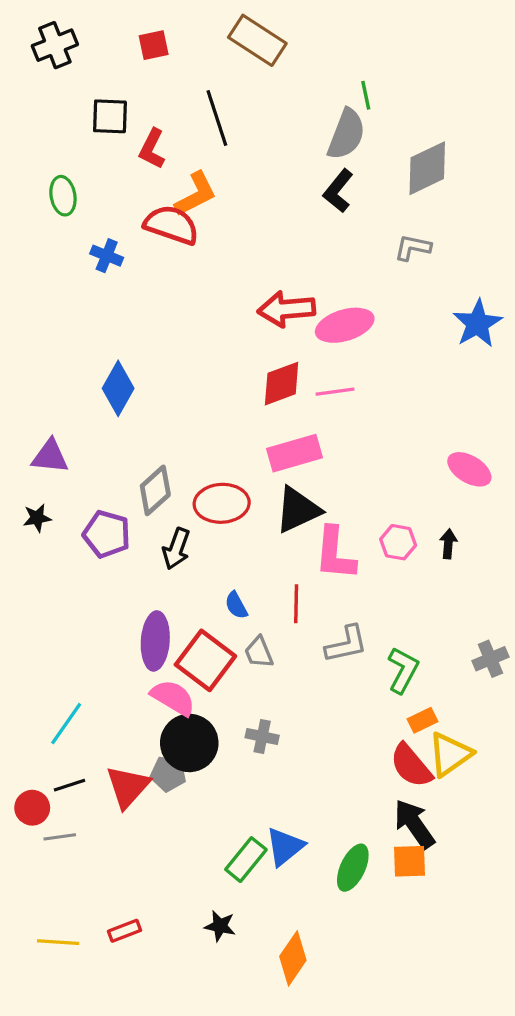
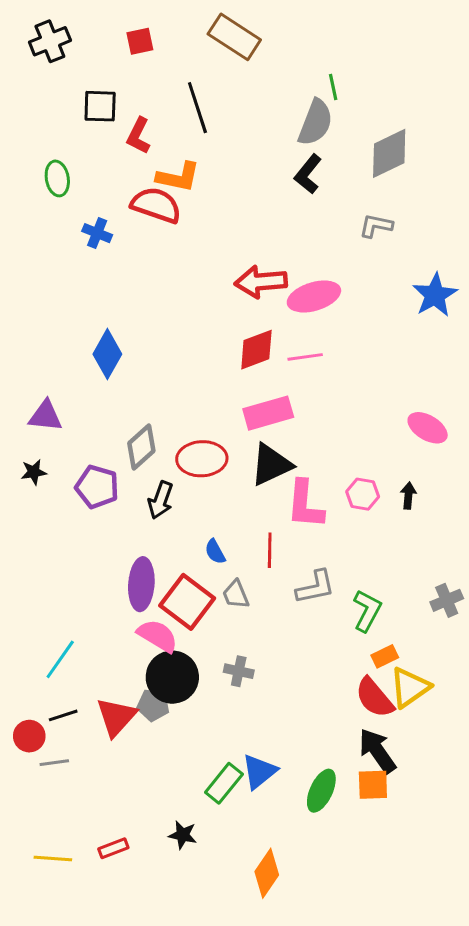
orange L-shape: (196, 194) -> (178, 177), turned 39
black star: (220, 926) -> (183, 835), moved

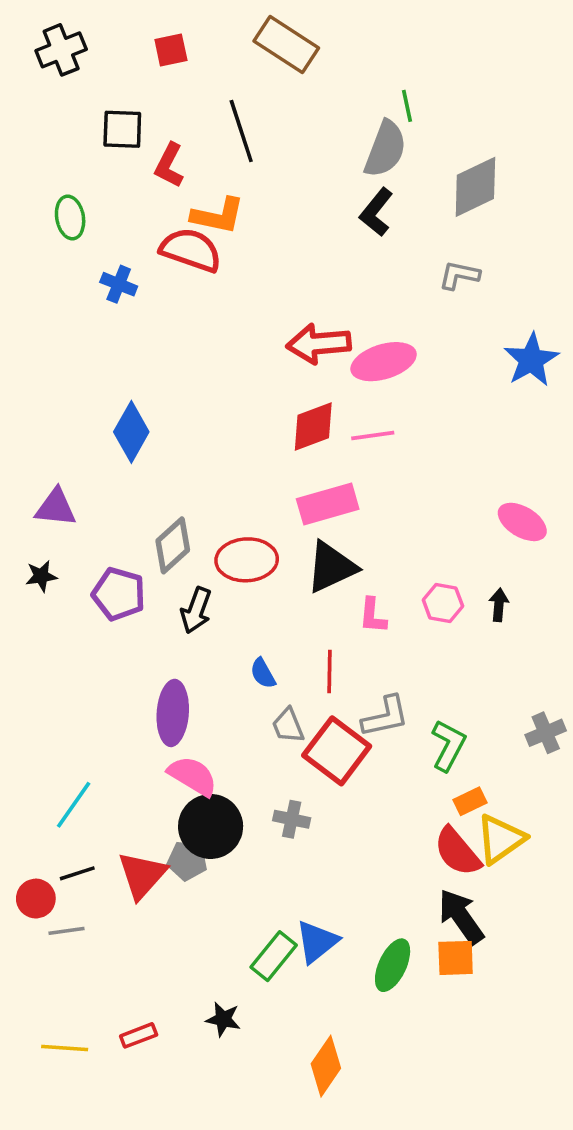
pink L-shape: (305, 504) -> (373, 616), size x0.6
red square: (187, 602) -> (337, 751), moved

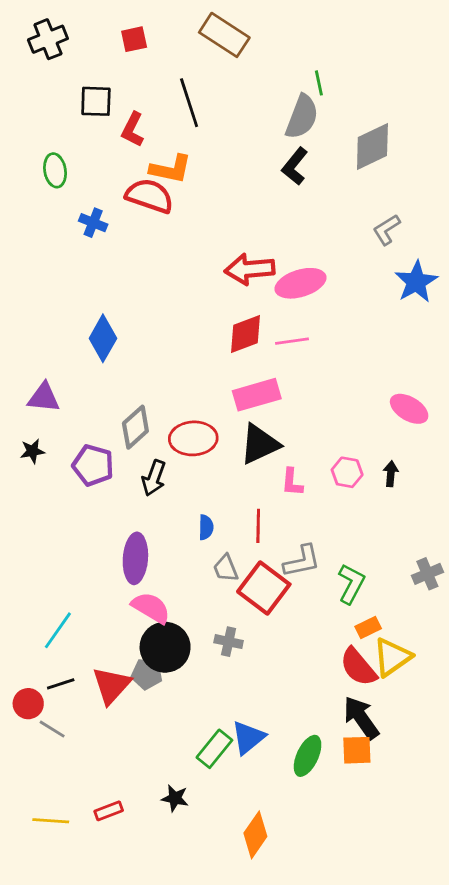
gray L-shape: (459, 275) -> (387, 230), moved, turned -44
blue semicircle: (263, 673) -> (206, 527), turned -150
gray line: (66, 931) -> (52, 729), turned 40

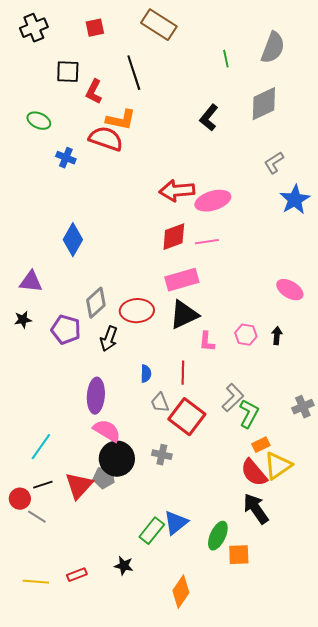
gray semicircle: (302, 117) -> (273, 48), moved
green ellipse: (55, 170) -> (39, 121), turned -55
gray L-shape: (302, 561) -> (233, 398), moved, turned -32
orange square: (357, 750) -> (239, 555), moved

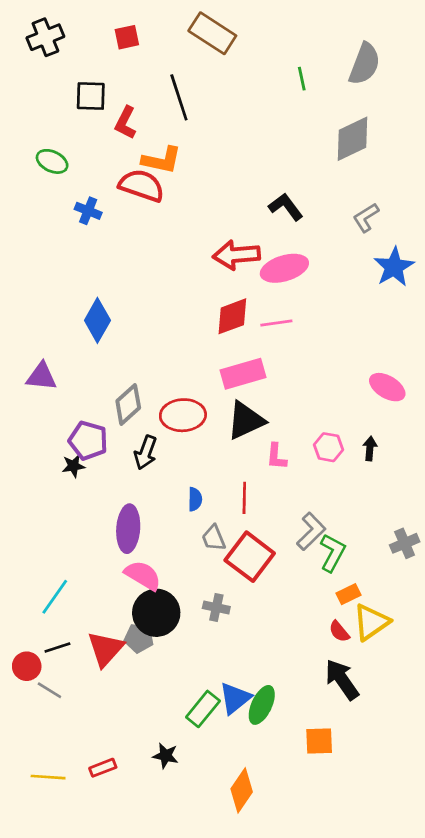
black L-shape: (209, 118) -> (286, 207), moved, turned 104
black star: (23, 320) -> (73, 466), moved
red semicircle: (254, 473) -> (339, 631), size x0.6
green ellipse: (218, 536) -> (262, 705), moved

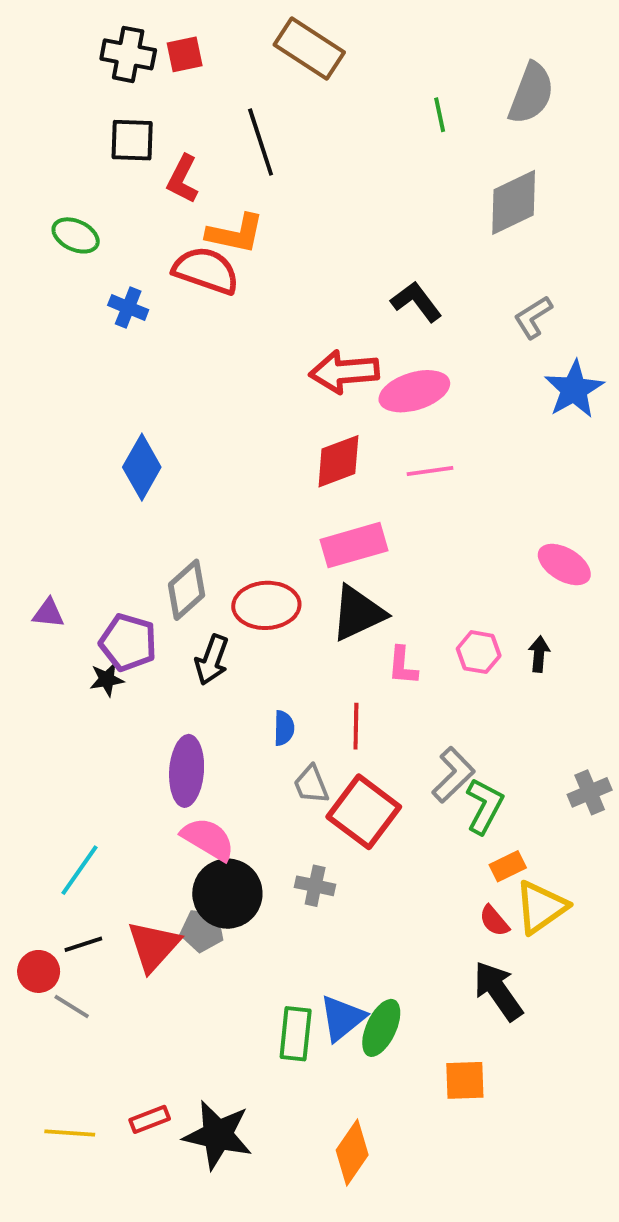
black cross: (45, 37) -> (128, 54), moved, turned 33
pink line: (276, 323) -> (430, 471), moved
purple triangle: (41, 376) -> (48, 613), moved, size x0.7
green rectangle: (203, 709) -> (296, 1034), turned -33
black star: (166, 756) -> (218, 1135), moved, size x1.8

